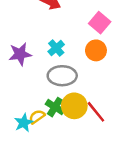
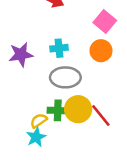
cyan cross: (56, 48) -> (59, 48), turned 35
green cross: (55, 107) -> (58, 110), turned -30
cyan star: (24, 123) -> (36, 137), moved

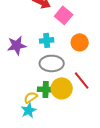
pink square: (105, 21) -> (64, 15), moved
red line: (101, 116) -> (82, 80), moved

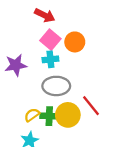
pink square: (64, 15) -> (50, 40), moved
orange circle: (80, 42) -> (75, 42), moved
yellow semicircle: (31, 97) -> (32, 115), moved

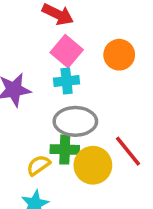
orange circle: (75, 42) -> (119, 55), moved
green cross: (49, 116) -> (65, 149), moved

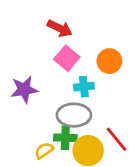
cyan cross: (67, 81) -> (84, 87), moved

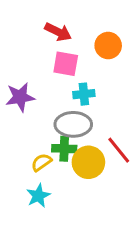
pink square: (67, 58) -> (66, 64), turned -30
orange circle: (109, 61) -> (108, 46), moved

